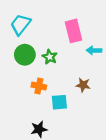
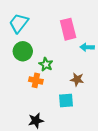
green star: (50, 57) -> (46, 64), moved
cyan square: (59, 102) -> (66, 101), moved

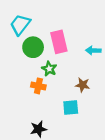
pink rectangle: (68, 29) -> (59, 42), moved
green circle: (23, 51) -> (33, 47), moved

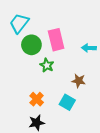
orange cross: (38, 86) -> (37, 99), moved, turned 32
cyan square: (71, 108) -> (67, 102), turned 35

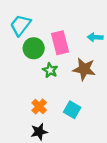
cyan arrow: (89, 48) -> (95, 37), moved
brown star: (79, 81) -> (84, 69), moved, size x1.5

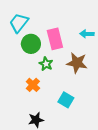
orange cross: (39, 106) -> (33, 85), moved

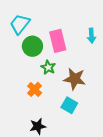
cyan arrow: (87, 34) -> (91, 36), turned -96
brown star: (77, 63) -> (75, 79), moved

